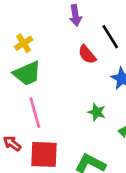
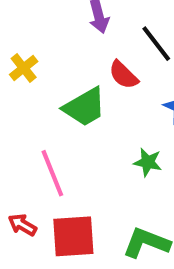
green trapezoid: (27, 73) -> (85, 107), moved

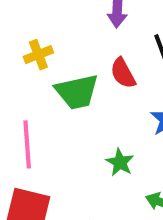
yellow cross: (24, 68) -> (38, 55), moved

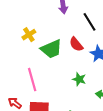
red semicircle: (123, 73) -> (76, 44), moved

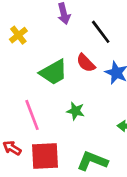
yellow cross: (29, 35) -> (18, 35), moved
green star: (79, 79) -> (76, 111), moved

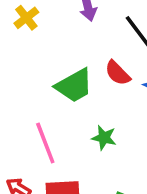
yellow cross: (18, 35) -> (26, 18), moved

